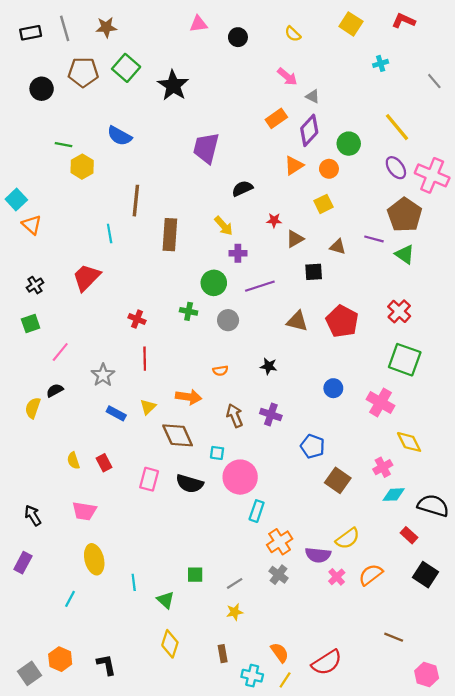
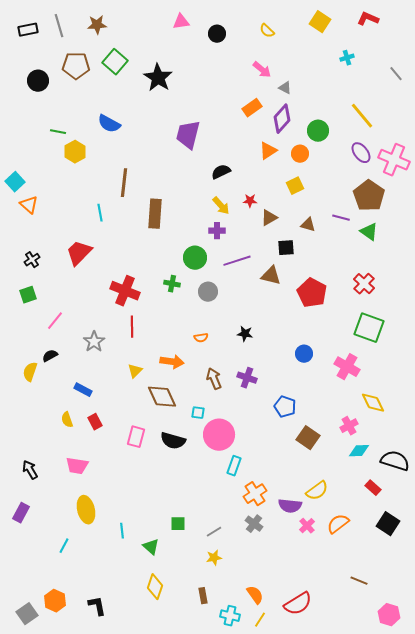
yellow arrow: (224, 226) -> (221, 206), moved
red cross: (137, 319) -> (125, 291), size x1.8
brown triangle: (297, 321) -> (271, 276), moved
blue rectangle: (116, 413) -> (83, 390), moved

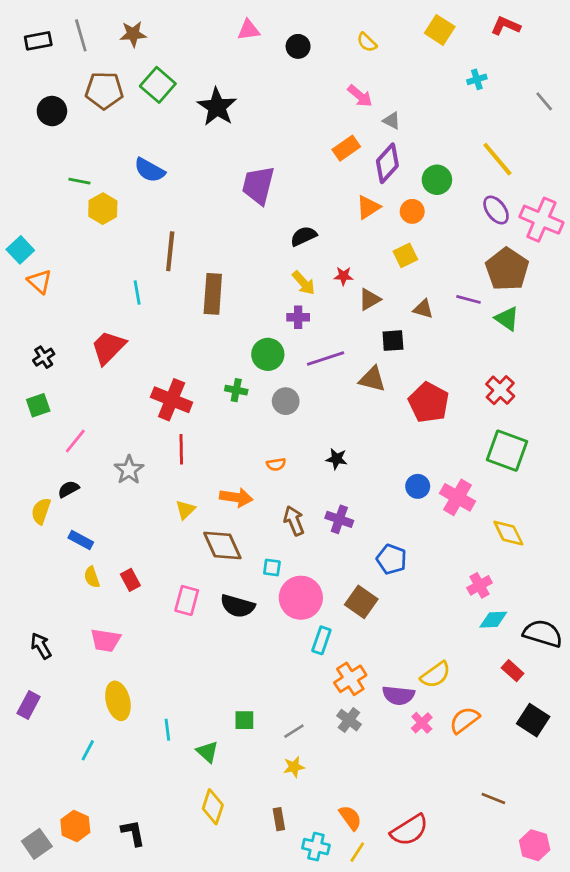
pink cross: (347, 367) -> (458, 497), moved
blue rectangle: (83, 390) -> (81, 540), moved
yellow diamond: (373, 403) -> (508, 533), moved
brown square: (308, 438) -> (361, 602), moved

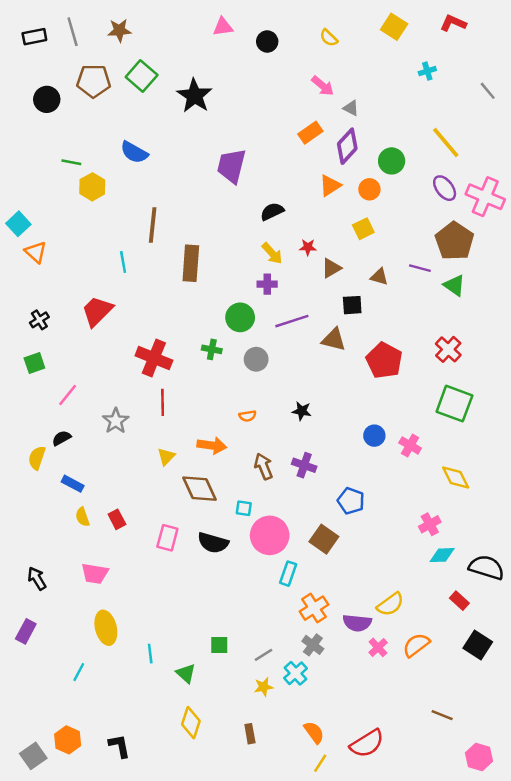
pink cross: (458, 497) -> (410, 445), size x0.7
cyan cross: (316, 847) -> (296, 673), moved, turned 35

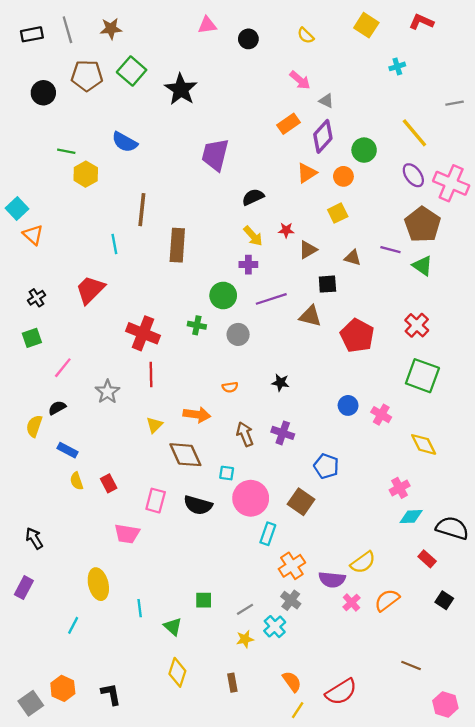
gray line: (488, 91) -> (455, 103), moved, turned -60
pink trapezoid: (95, 574) -> (127, 534), moved
black square: (478, 645) -> (444, 600), size x0.7

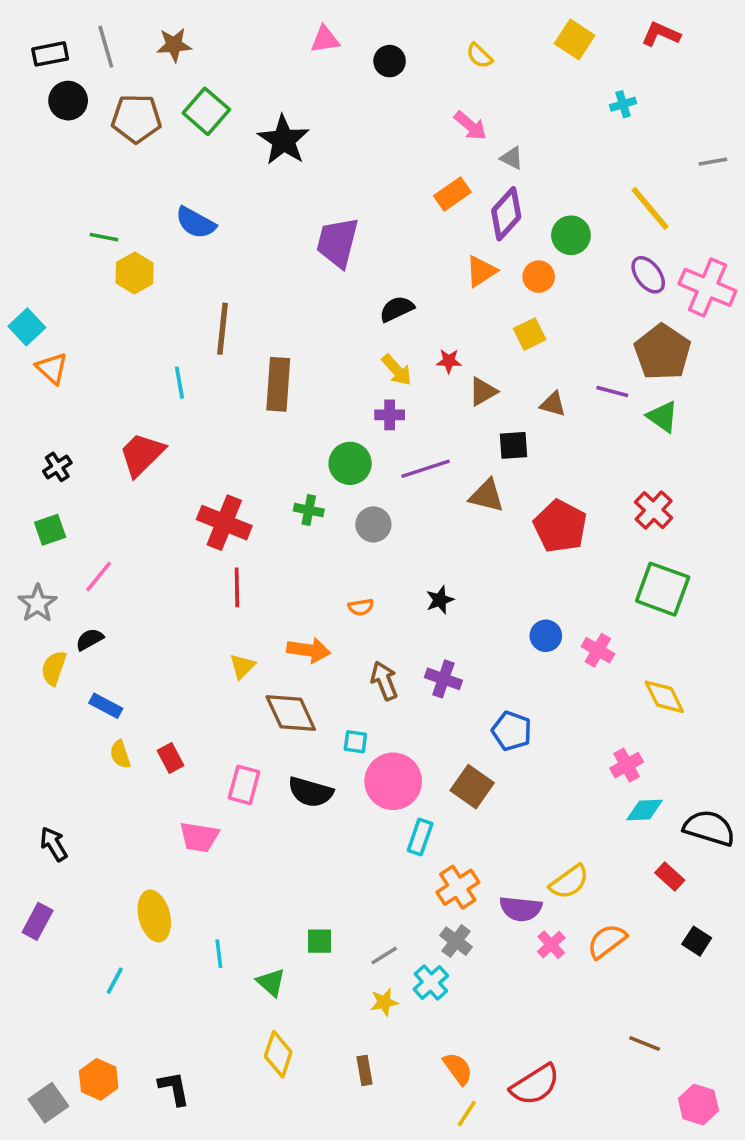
black circle: (43, 93) -> (68, 101), moved
black star: (280, 383) -> (440, 600), turned -30
gray star: (107, 392) -> (38, 603), moved

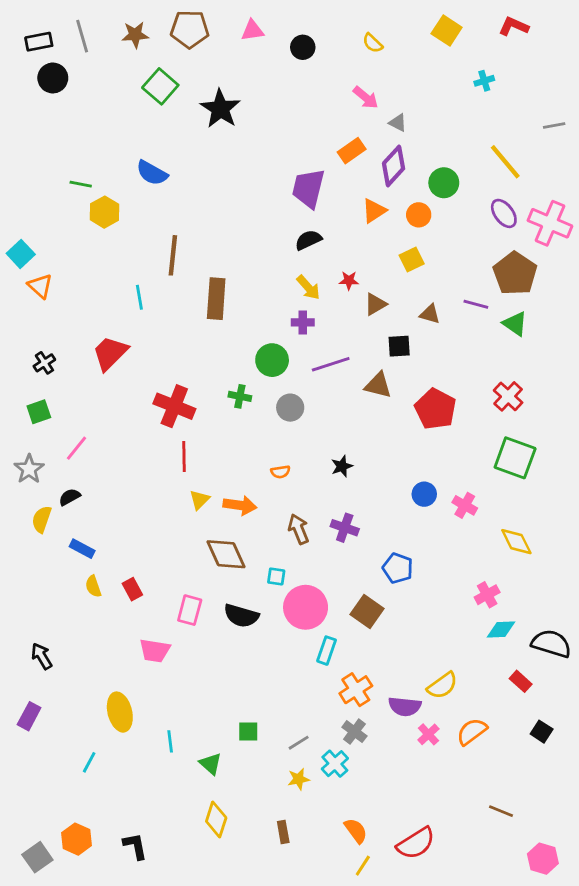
brown pentagon: (136, 119) -> (190, 29), moved
purple trapezoid: (337, 242) -> (308, 188), moved
yellow triangle: (242, 666) -> (199, 500), moved

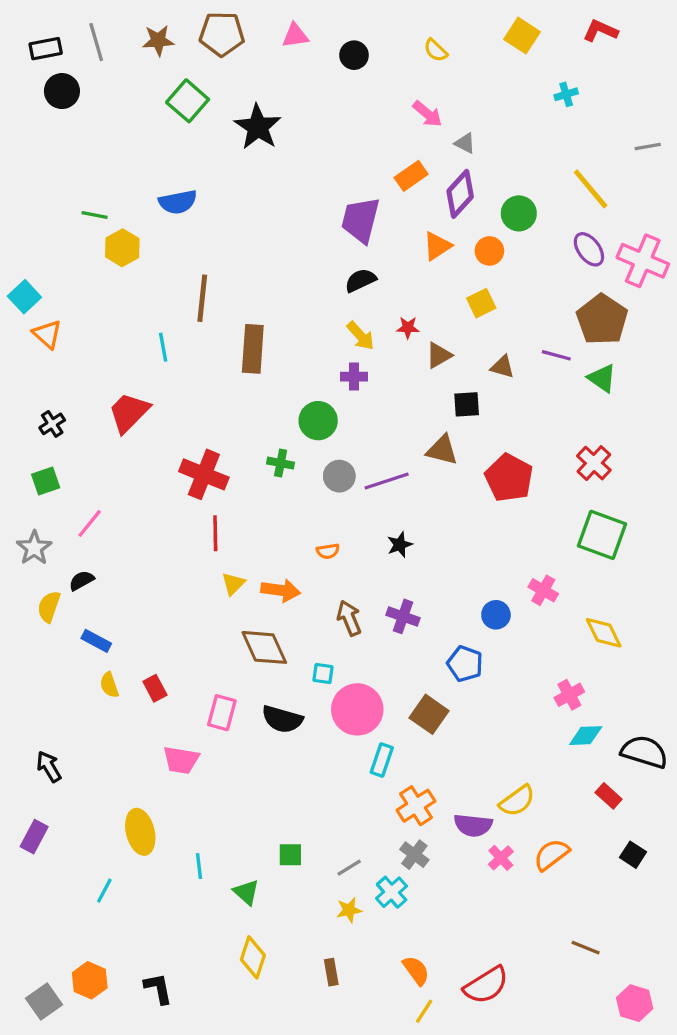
blue semicircle: (152, 173) -> (178, 202), turned -40
purple line: (331, 364) -> (387, 481), moved
blue circle: (424, 494) -> (496, 615), moved

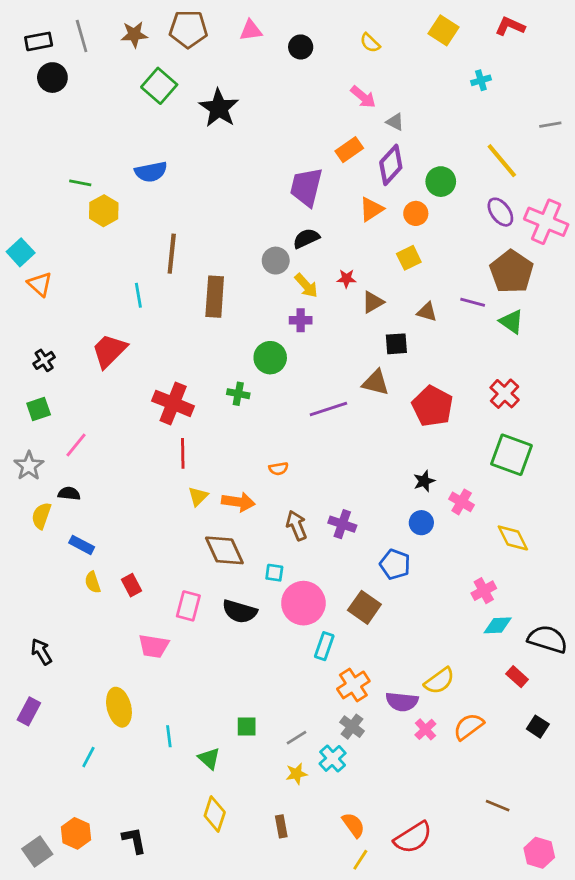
gray circle: (339, 476) -> (276, 261), moved
black star: (400, 545) -> (424, 481), moved
black semicircle: (82, 581) -> (69, 494), turned 35

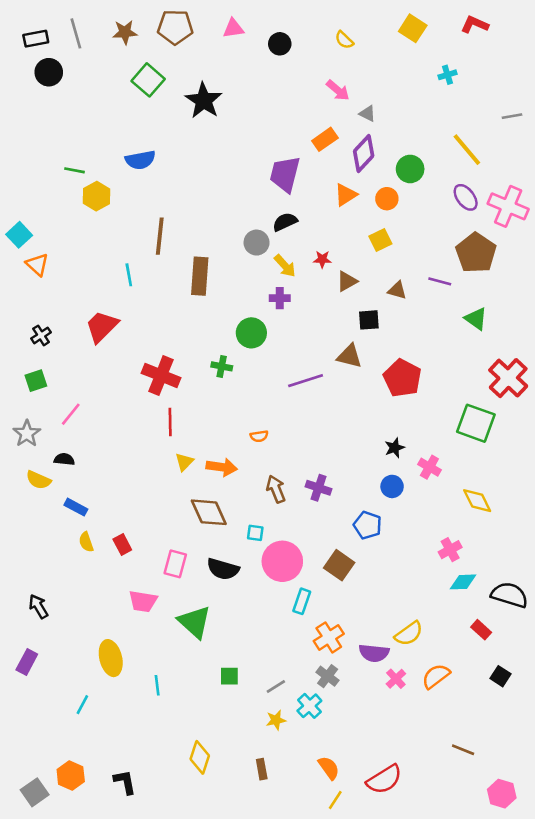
green triangle: (511, 322) -> (476, 319), moved
red cross: (505, 394) -> (508, 378), moved, size x1.4
yellow semicircle: (41, 516) -> (38, 480), turned -85
green triangle: (209, 758) -> (195, 622), moved, size x1.6

